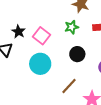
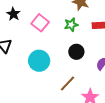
black star: (19, 32) -> (13, 14), moved
pink square: (41, 36) -> (40, 23), moved

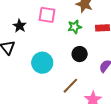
black star: (13, 14) -> (20, 26), moved
pink square: (40, 23) -> (47, 15), moved, turned -30

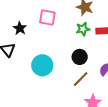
green star: (75, 27) -> (83, 29), moved
brown line: (70, 86) -> (81, 79), moved

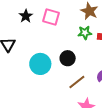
black star: (20, 28) -> (26, 16), moved
black circle: (80, 57) -> (68, 58), moved

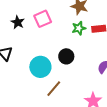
pink square: (51, 17) -> (43, 19), turned -30
brown line: (77, 82) -> (54, 89), moved

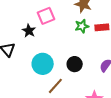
black star: (18, 22) -> (29, 31), moved
black circle: (66, 56) -> (75, 64), moved

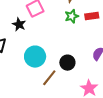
black circle: (75, 64) -> (67, 63), moved

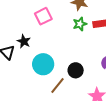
black star: (19, 24) -> (24, 41), moved

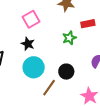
green star: (80, 24) -> (69, 38), moved
black star: (24, 41) -> (28, 44), moved

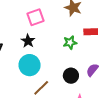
black circle: (66, 72) -> (71, 76), moved

